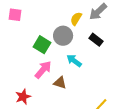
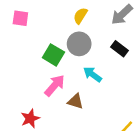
yellow semicircle: (76, 19) -> (80, 16), moved

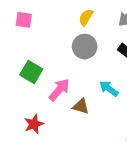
green square: (53, 55) -> (31, 72), moved
cyan arrow: (93, 74) -> (109, 88), moved

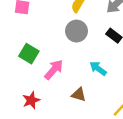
brown triangle: (81, 106) -> (79, 95), moved

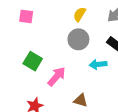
cyan arrow: (98, 68) -> (98, 64), moved, turned -42

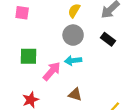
green square: (33, 61) -> (28, 56), turned -30
cyan arrow: (98, 64) -> (73, 61), moved

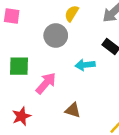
gray circle: (73, 35) -> (56, 36), moved
cyan arrow: (73, 61) -> (85, 65), moved

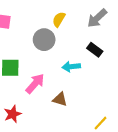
brown triangle: (73, 110) -> (60, 99), moved

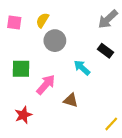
yellow semicircle: (59, 19) -> (42, 20), moved
cyan arrow: (71, 67) -> (82, 68), turned 48

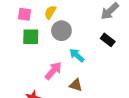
cyan arrow: (82, 68) -> (77, 55), moved
green square: (21, 69) -> (31, 37), moved

